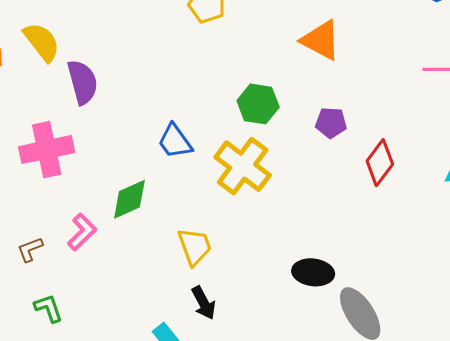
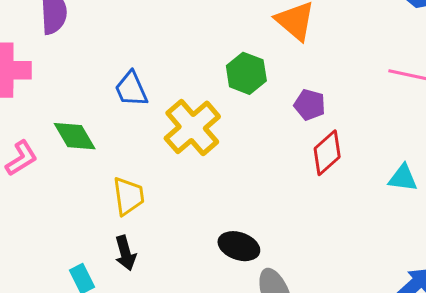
green hexagon: (258, 104) -> (246, 73), moved
purple pentagon: (331, 123) -> (310, 105), moved
green diamond: (129, 199) -> (75, 136), turned 72

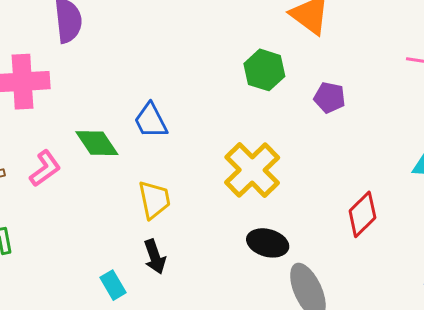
blue trapezoid: (131, 89) -> (151, 121), moved
yellow cross: (192, 127) -> (252, 170), moved
red diamond: (327, 153) -> (362, 214), moved

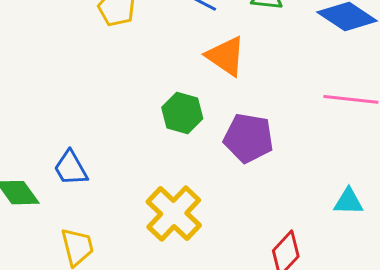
purple pentagon: (330, 97) -> (248, 138), size x1.6

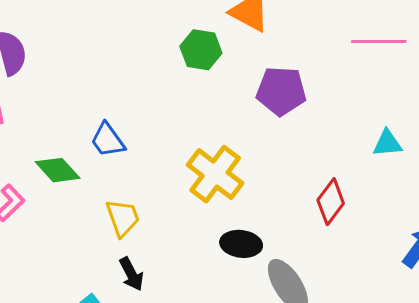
green hexagon: (182, 113) -> (201, 50), moved

